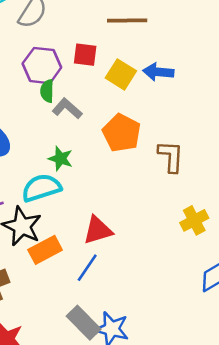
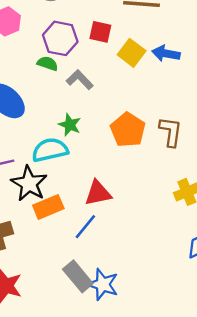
green semicircle: (47, 91) -> (48, 63), moved, turned 102
orange pentagon: (122, 133) -> (128, 130), moved

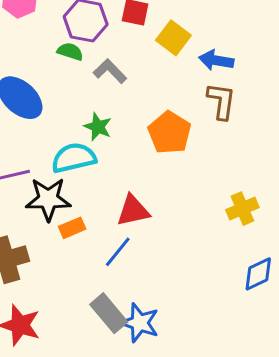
blue arrow: (166, 54) -> (216, 60), moved
brown L-shape: (171, 132) -> (221, 101), moved
black star: (29, 183) -> (48, 199), turned -30
orange rectangle: (48, 207) -> (72, 228), size x0.7

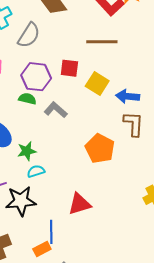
green star: (98, 127) -> (27, 151), moved, turned -30
cyan semicircle: (74, 158) -> (36, 171), size x0.6
orange rectangle: (72, 228) -> (42, 249), moved
blue line: (118, 252) -> (51, 232), moved, turned -35

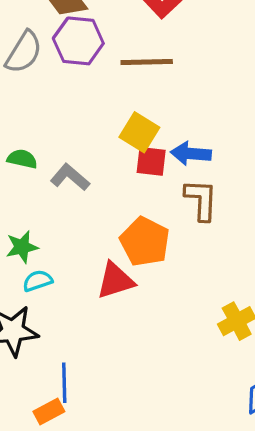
red square: (69, 68) -> (151, 161), moved
purple hexagon: (36, 77) -> (78, 41), moved
red triangle: (79, 204) -> (115, 280), moved

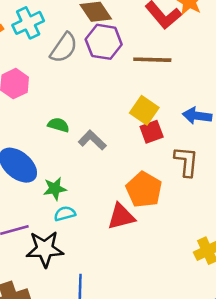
blue arrow: (191, 154) -> (197, 116), moved
red square: (151, 161) -> (152, 132), turned -30

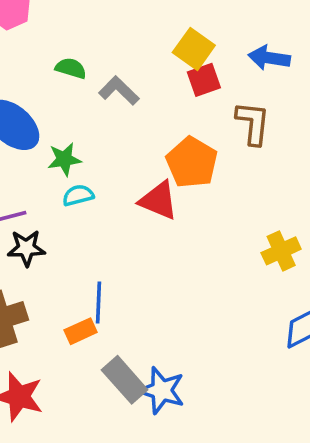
red triangle: (121, 217) -> (159, 200), turned 36
black star: (45, 249) -> (26, 248), moved, size x0.7

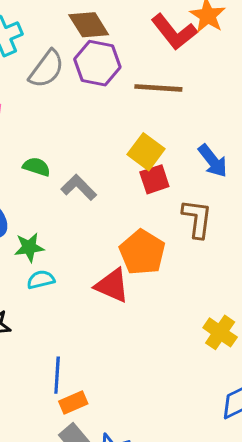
blue arrow: (269, 58) -> (213, 161), turned -138
yellow cross: (281, 251) -> (220, 332), turned -32
orange rectangle: (81, 331) -> (73, 403), moved

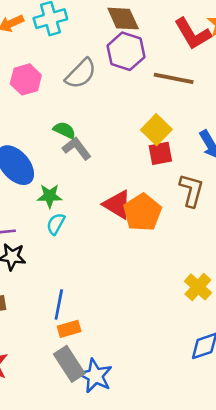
gray semicircle: (46, 69) -> (81, 74), moved
gray L-shape: (79, 187) -> (77, 148), moved
cyan semicircle: (41, 280) -> (56, 224), turned -55
red triangle: (112, 286) -> (117, 205), moved

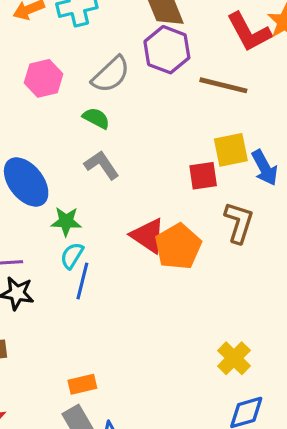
green semicircle: (64, 130) -> (96, 118), moved
yellow square: (156, 130) -> (231, 150), moved, turned 32
yellow cross: (198, 287) -> (234, 358), moved
blue line: (59, 304) -> (82, 281), moved

